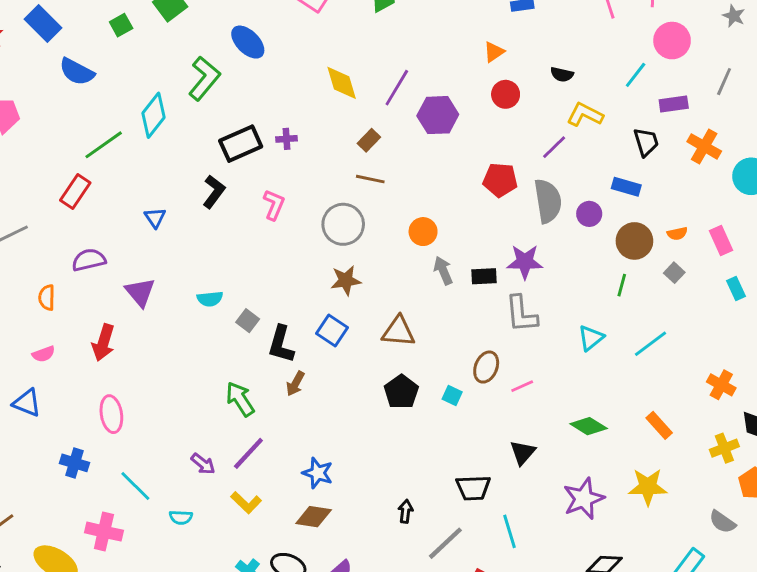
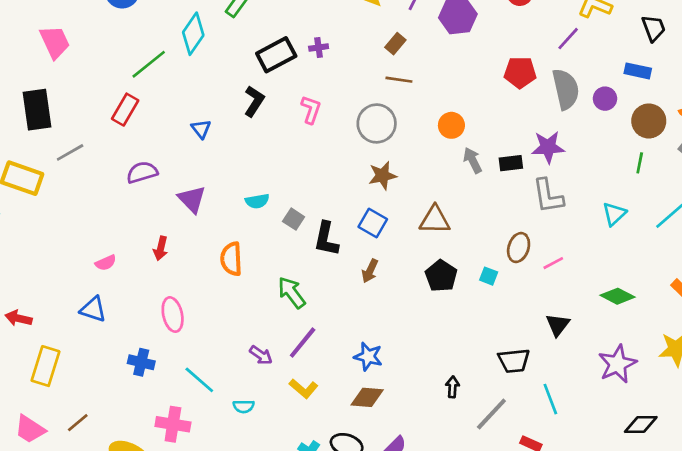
orange semicircle: (47, 298) -> (231, 259), moved, size x1.4
red arrow: (103, 343) -> (161, 248), size x0.7
brown arrow: (295, 384) -> (370, 271), moved

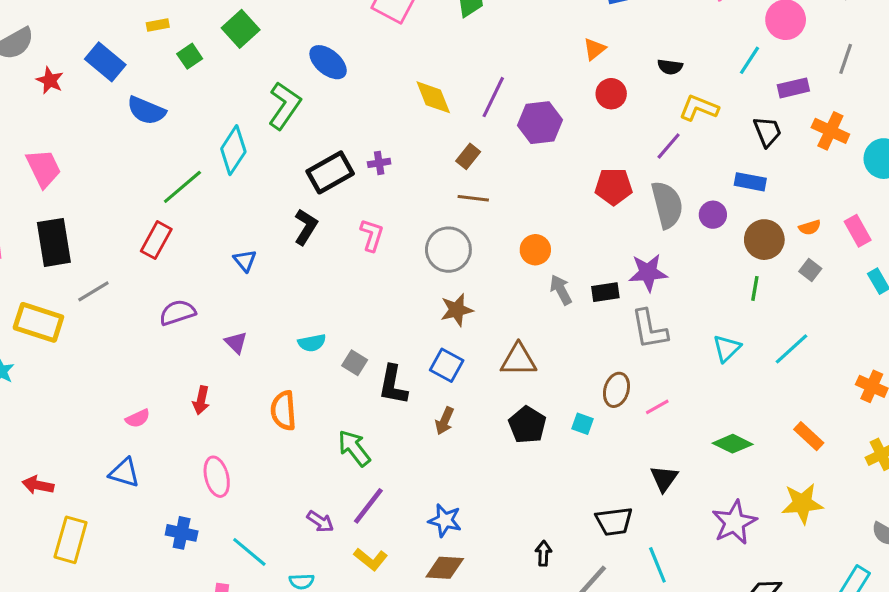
pink trapezoid: (55, 42) -> (44, 168), moved
purple triangle: (192, 199) -> (236, 342), size x0.7

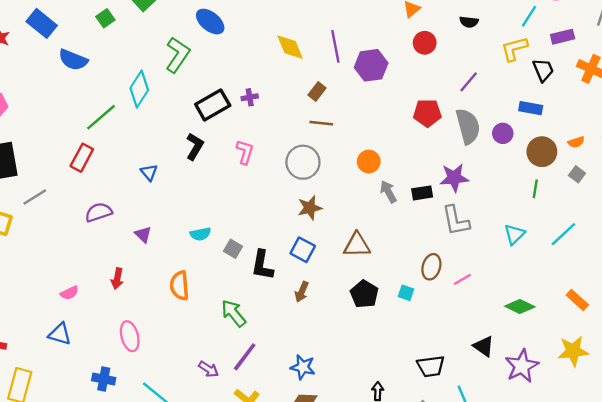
purple line: (493, 97) -> (335, 46), turned -36
yellow L-shape: (699, 108) -> (514, 49), moved, turned -36
black triangle: (664, 478) -> (484, 346), moved, turned -30

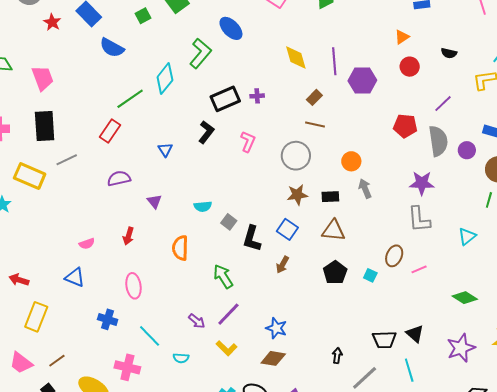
black rectangle: (422, 193) -> (330, 197), moved
black triangle: (484, 346) -> (415, 334), moved

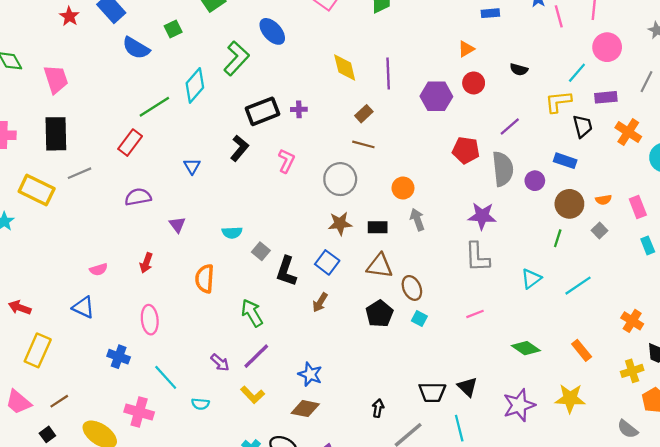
green square: (143, 16) -> (173, 29), moved
purple hexagon: (362, 80) -> (436, 96), moved
brown ellipse: (394, 256) -> (412, 288), moved, turned -50

